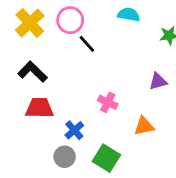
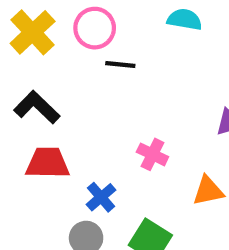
black line: (87, 44) -> (120, 64), turned -42

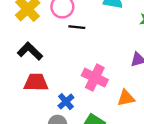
pink cross: (152, 154) -> (95, 78), size x1.5

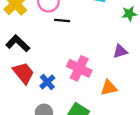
red trapezoid: (36, 82) -> (23, 73), turned 50
blue cross: (66, 102) -> (47, 82), moved

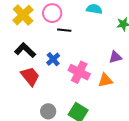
blue cross: (47, 82) -> (53, 59), moved
orange triangle: (109, 88) -> (105, 80), moved

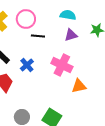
purple triangle: (115, 57) -> (71, 35), moved
pink cross: (79, 72) -> (62, 65), moved

